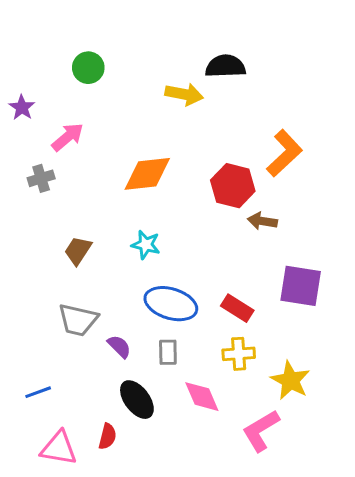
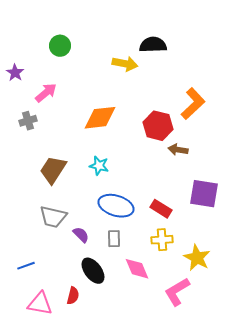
brown trapezoid: (78, 251) -> (53, 170), size x1.4

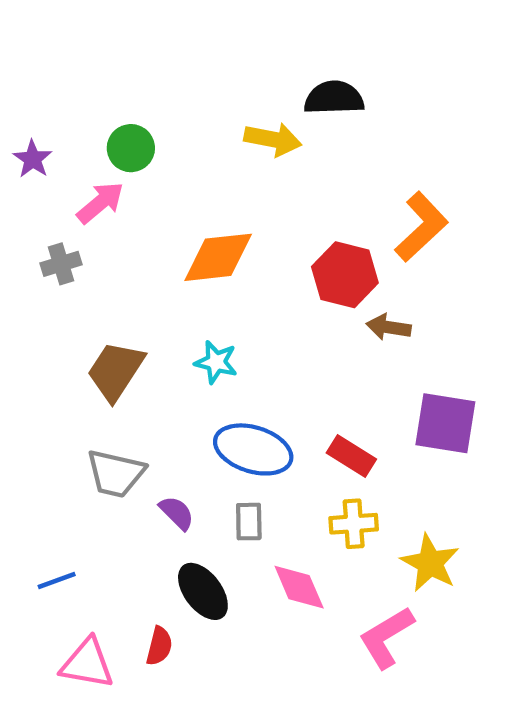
green circle: (60, 46) -> (131, 148), moved

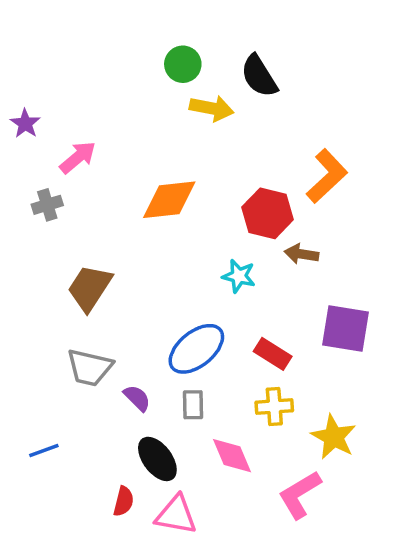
black semicircle: (334, 98) -> (259, 76), turned -120
green circle: (131, 148) -> (183, 64), moved
cyan star: (216, 362) -> (239, 276), moved
blue ellipse: (253, 449) -> (196, 349), turned -56
pink triangle: (87, 664) -> (176, 515), moved

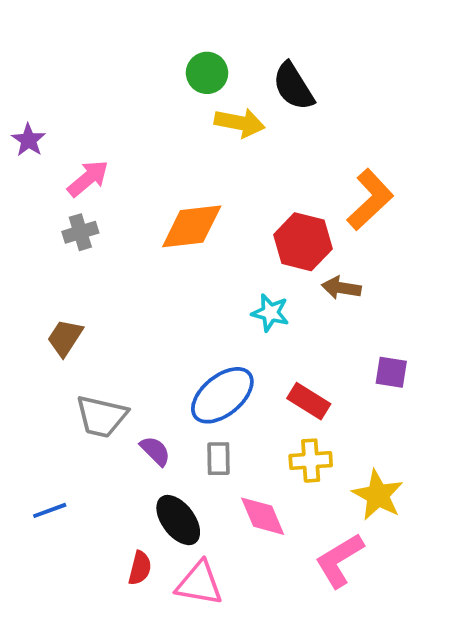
gray cross: (47, 205) -> (80, 232), moved
brown trapezoid: (90, 288) -> (65, 338), moved, size x0.7
purple square: (345, 329) -> (391, 372), size x0.6

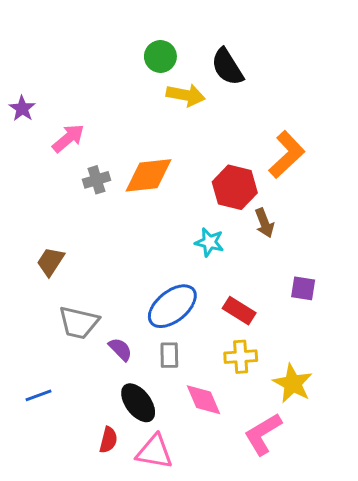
gray cross: (80, 232) -> (97, 180), moved
brown arrow: (341, 288) -> (264, 223), turned -120

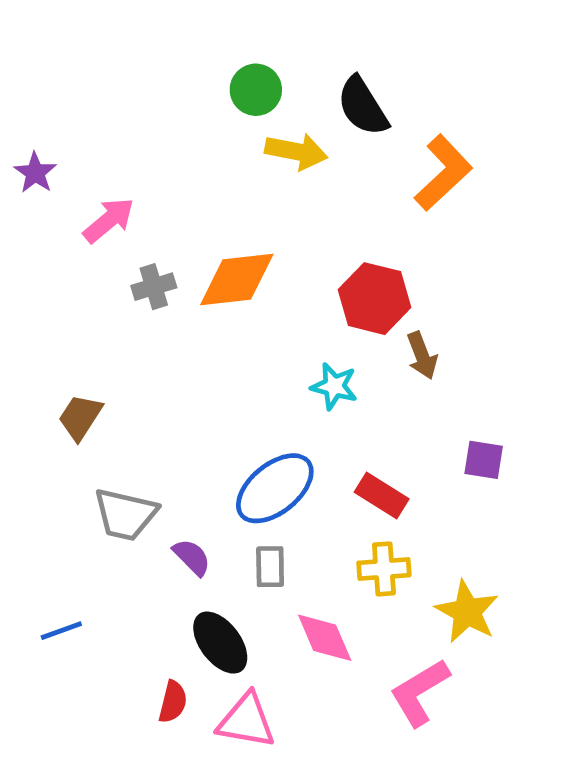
orange L-shape: (287, 155) -> (443, 173), moved

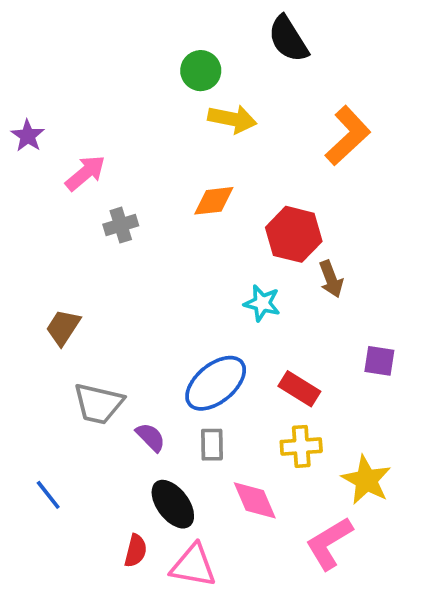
black semicircle: (363, 106) -> (288, 39), moved
orange diamond: (237, 280) -> (214, 201), moved, size x0.7
blue line: (61, 631) -> (48, 495), turned 72

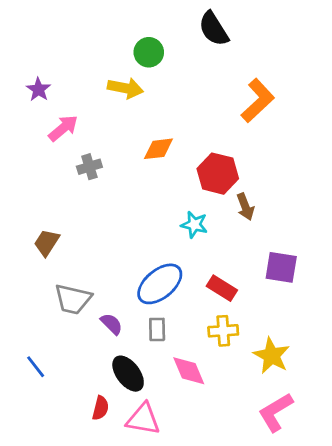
yellow arrow: (232, 119) -> (125, 88), moved
purple star: (28, 136) -> (38, 89), moved
purple square: (379, 361) -> (281, 267), size x1.4
pink L-shape: (329, 543) -> (276, 412), moved

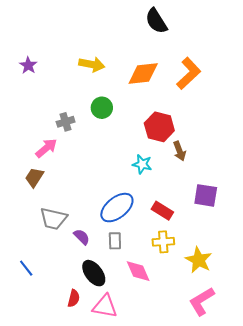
green circle: (149, 52) -> (102, 108), moved
pink arrow: (63, 128) -> (46, 148), moved
orange diamond: (158, 149) -> (143, 73), moved, size x1.4

